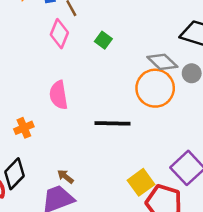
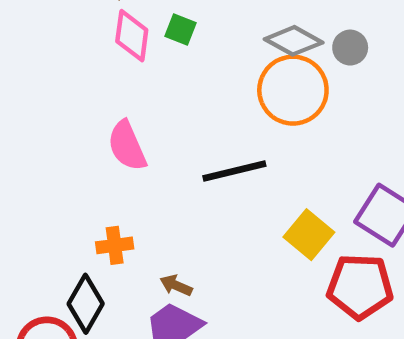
pink diamond: (59, 34) -> (132, 36), moved
orange cross: (24, 128) -> (115, 245), moved, turned 30
yellow square: (141, 182) -> (309, 235), moved

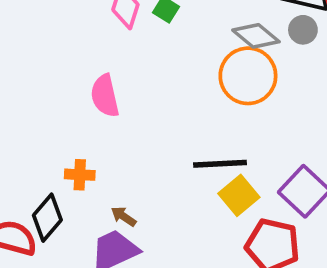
gray circle: (350, 48) -> (303, 30), moved
black line: (234, 171) -> (220, 164), moved

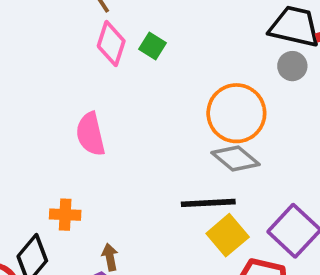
gray diamond: (256, 36) -> (235, 159), moved
brown arrow: (124, 216) -> (110, 257), turned 45

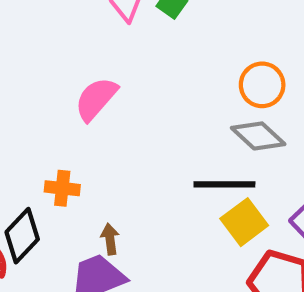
orange circle: (236, 113) -> (262, 85), size x0.7
pink semicircle: (91, 134) -> (96, 99), turned 51

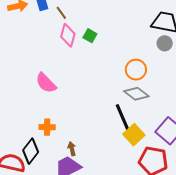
pink semicircle: (96, 99) -> (46, 83), moved, turned -80
black line: (224, 184) -> (123, 118), turned 72

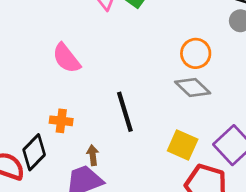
black line: (123, 118) -> (125, 112), moved
yellow square: (134, 135) -> (183, 145), turned -30

